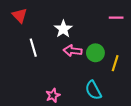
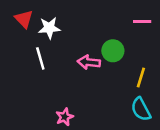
white star: (63, 29) -> (49, 28), moved, turned 30
green circle: (95, 53) -> (113, 51), moved
cyan semicircle: (93, 90) -> (141, 109), moved

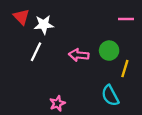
green circle: (113, 51) -> (109, 51), moved
white line: (40, 58) -> (36, 52), turned 42
cyan semicircle: (141, 109) -> (110, 96), moved

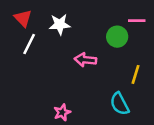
white star: (44, 25) -> (60, 24), moved
green circle: (109, 51) -> (117, 37), moved
white line: (36, 52) -> (29, 44), moved

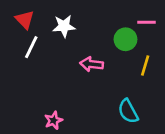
yellow line: (135, 74) -> (145, 65), moved
pink star: (62, 112) -> (54, 120), moved

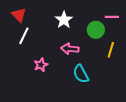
white star: (64, 26) -> (64, 20), moved, turned -30
cyan semicircle: (128, 111) -> (81, 74), moved
pink star: (54, 120) -> (41, 65), moved

